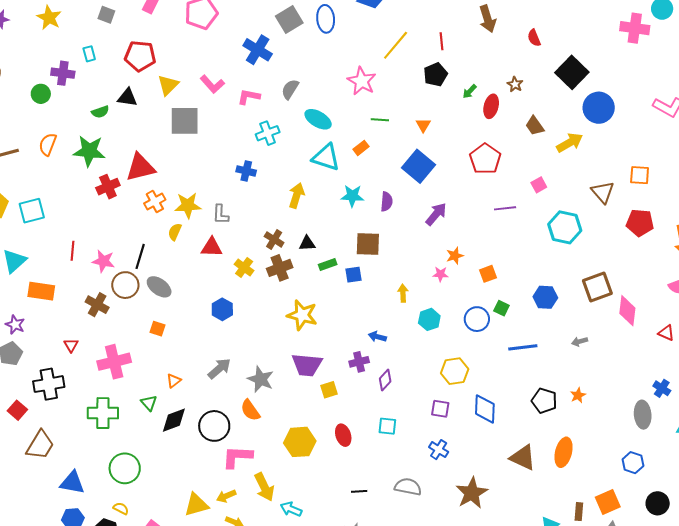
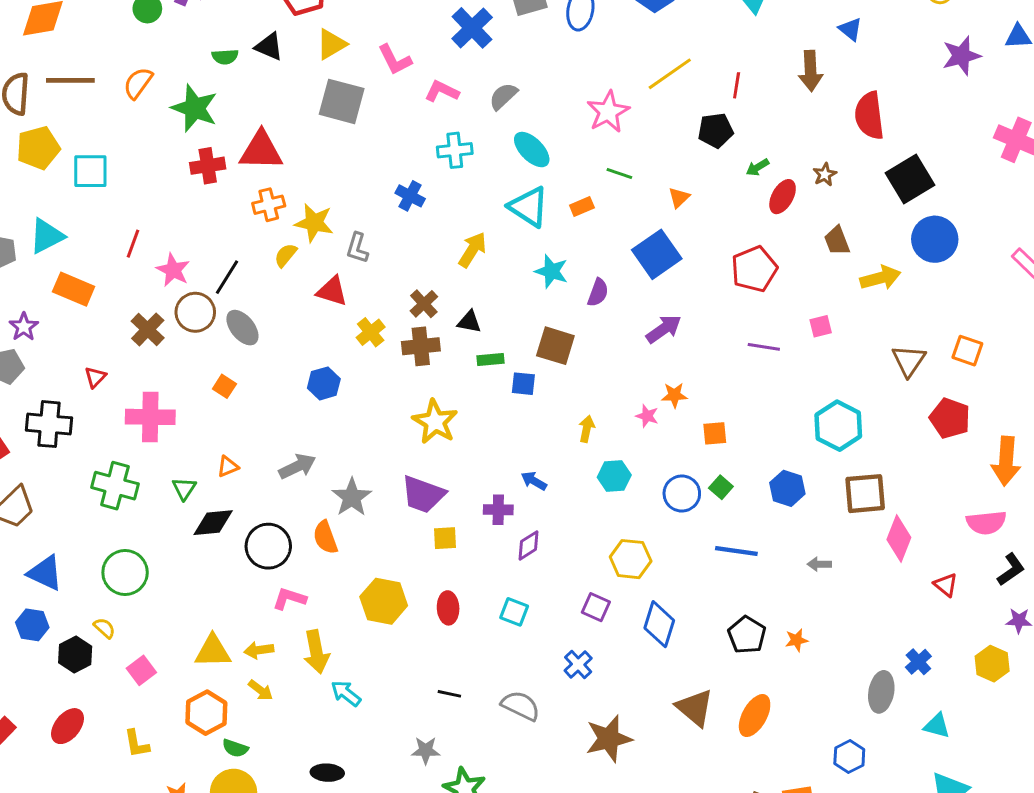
red semicircle: (534, 38) -> (869, 116), size x1.8
cyan hexagon: (565, 227) -> (838, 426), moved
pink L-shape: (237, 457) -> (289, 599), size x0.7

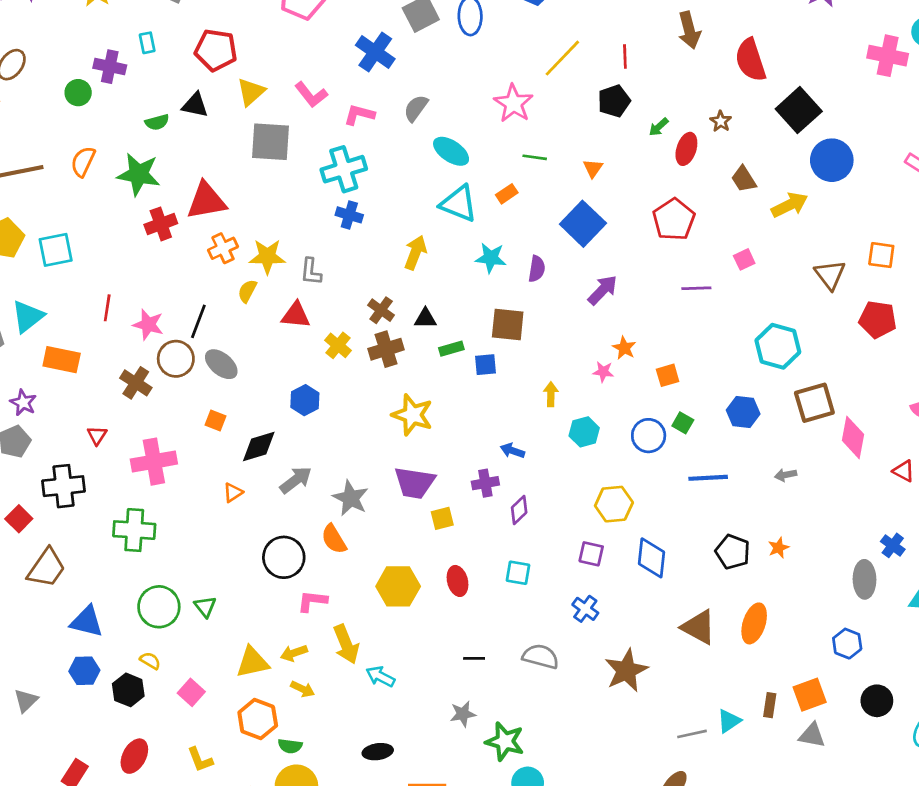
cyan cross: (455, 150) -> (344, 169), moved, size x1.4
orange star: (674, 395) -> (624, 348), turned -30
green triangle: (184, 489) -> (205, 607), moved
black diamond: (213, 523) -> (259, 447), moved

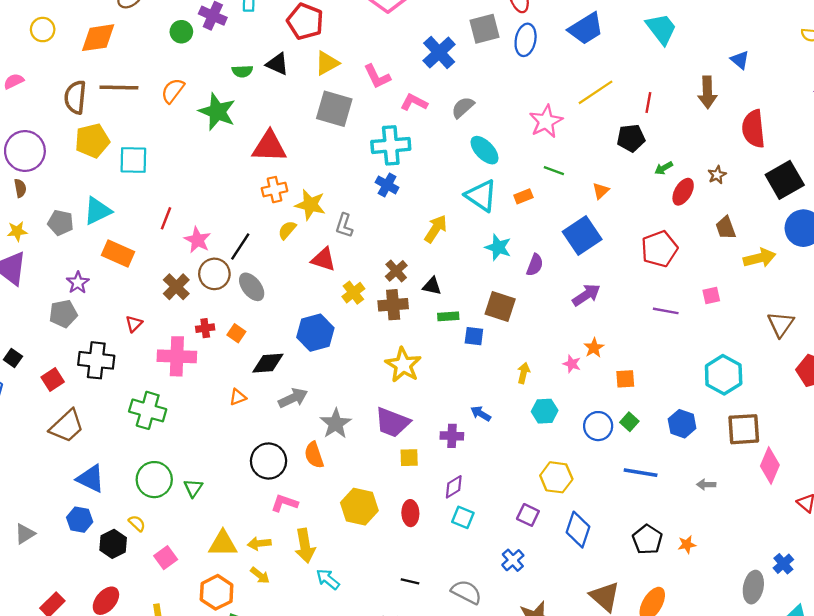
red cross: (161, 224) -> (205, 328), moved, size x0.7
blue hexagon: (305, 400) -> (315, 333), size x1.4
purple diamond: (519, 510) -> (454, 487), moved

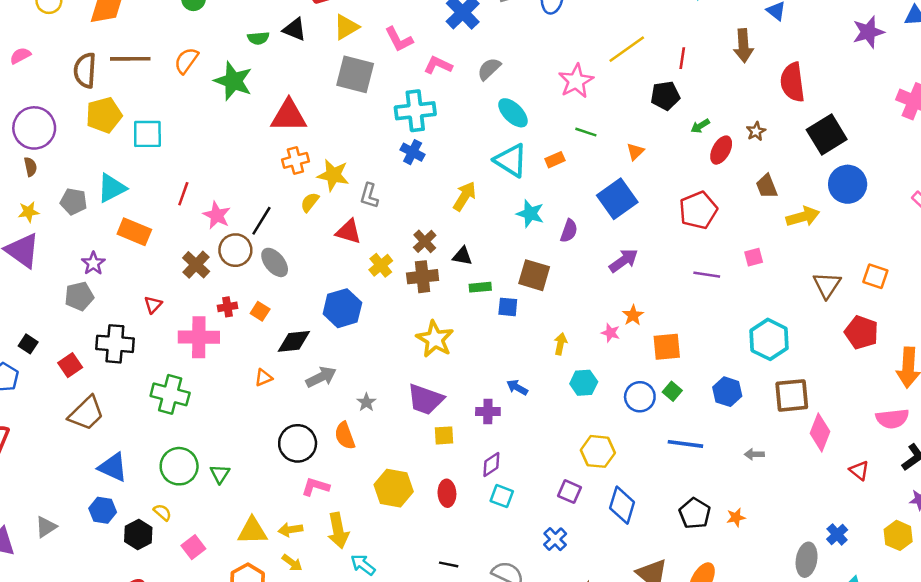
orange square: (625, 379) -> (667, 347), size x1.4
gray star: (336, 424) -> (366, 402), size x0.6

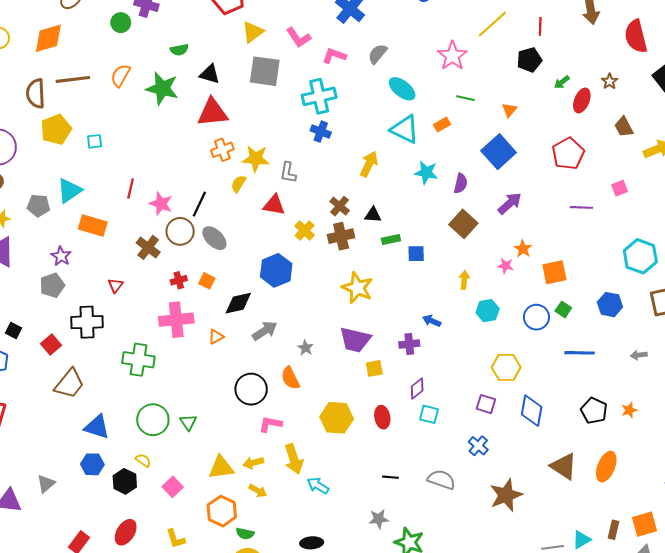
black triangle: (295, 29) -> (210, 74), moved
cyan square: (147, 134) -> (95, 141), size x0.6
brown square: (534, 275) -> (463, 224), moved, turned 32
pink cross: (199, 337) -> (176, 320), moved

